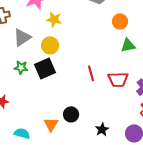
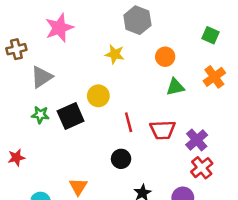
yellow star: (54, 19) -> (115, 54), moved
yellow circle: (50, 45) -> (98, 96), moved
black circle: (71, 114) -> (121, 159), moved

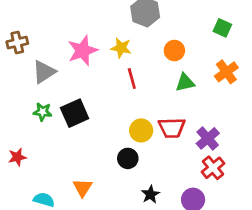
pink star: (59, 28) -> (83, 51), moved
yellow circle: (98, 96) -> (141, 130), moved
red line: (129, 122) -> (132, 79), moved

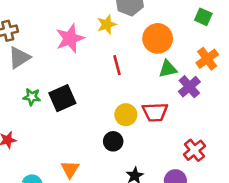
yellow star: (121, 48) -> (107, 24), moved, turned -30
orange circle: (174, 51) -> (158, 38), size x1.5
gray triangle: (44, 72) -> (19, 57), moved
purple cross: (208, 138) -> (189, 87), moved

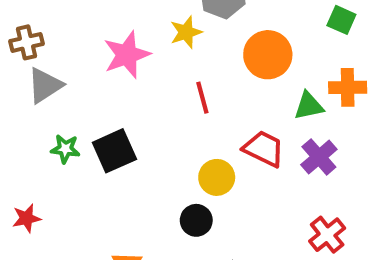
orange cross: (207, 59) -> (348, 87), turned 35
green triangle: (168, 69) -> (309, 106), moved
purple cross: (189, 87) -> (319, 157), moved
red trapezoid: (155, 112) -> (264, 149), moved, turned -152

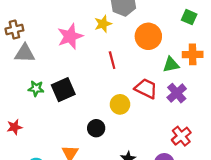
gray triangle: (45, 85) -> (25, 53), turned 35
black circle: (196, 220) -> (96, 128), moved

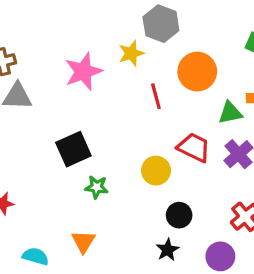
red line: (112, 60) -> (156, 96), moved
green star: (36, 88) -> (97, 187), moved
black circle: (96, 128) -> (179, 215), moved

